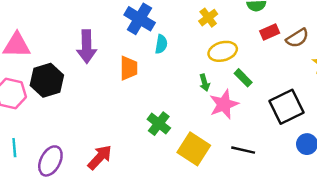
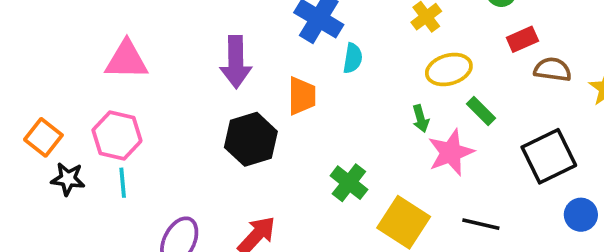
brown semicircle: (297, 38) -> (553, 70), moved, turned -140
black hexagon: (47, 80) -> (251, 139), moved
cyan line: (14, 148) -> (123, 183), moved

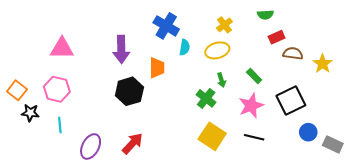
yellow ellipse: (449, 70) -> (217, 50), moved
pink star: (451, 152) -> (251, 106), moved
cyan line: (123, 183) -> (60, 125), moved
green cross: (349, 183) -> (206, 98), moved

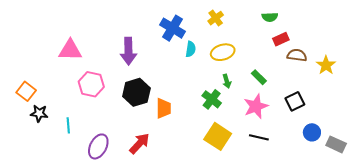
yellow cross: (224, 25) -> (216, 18), moved
orange trapezoid: (157, 68) -> (164, 108), moved
pink hexagon: (57, 89) -> (91, 84), moved
black square: (291, 100) -> (295, 101), size x0.7

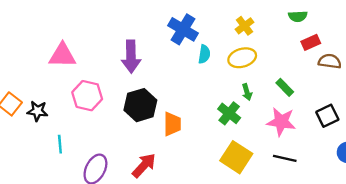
yellow cross: (216, 18) -> (245, 26), moved
pink star: (256, 106) -> (281, 122), turned 30
black star: (39, 113) -> (37, 111), moved

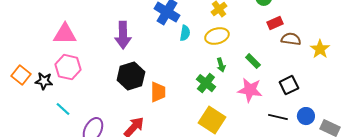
pink hexagon: (87, 96) -> (68, 67), moved
cyan line: (60, 144) -> (63, 109), turned -42
black line: (285, 158) -> (278, 117), moved

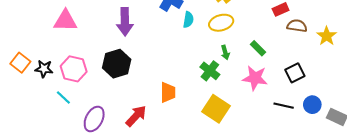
pink hexagon: (68, 67) -> (74, 69), moved
black hexagon: (131, 76) -> (117, 64), moved
orange trapezoid: (158, 92) -> (168, 92), moved

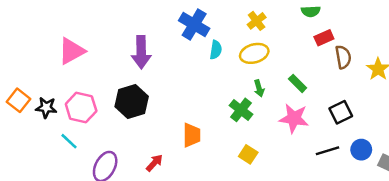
pink triangle: (65, 21) -> (71, 51), turned -30
brown semicircle: (297, 26) -> (343, 57), turned 72
black line: (284, 106) -> (328, 151), turned -30
yellow square: (216, 109) -> (248, 154), size x0.6
red arrow: (136, 116) -> (154, 163), size x0.7

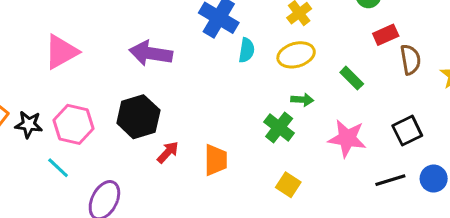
purple arrow: (141, 52) -> (151, 53), turned 100
green rectangle: (298, 83) -> (352, 78), moved
green arrow: (259, 88) -> (302, 100), turned -70
red arrow: (154, 163) -> (168, 152), moved

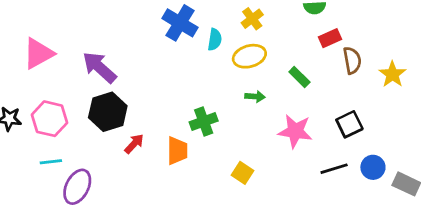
cyan semicircle: (247, 50) -> (215, 40), moved
purple arrow: (151, 53) -> (99, 67), moved, turned 33
green cross: (279, 128) -> (204, 121), moved, turned 32
cyan line: (58, 168) -> (51, 162), moved, turned -50

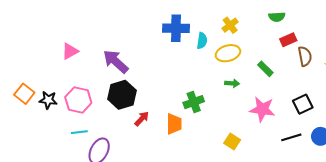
blue cross: (180, 23) -> (176, 28), turned -30
pink triangle: (38, 53) -> (70, 51), size x0.7
yellow square: (242, 173) -> (232, 142), moved

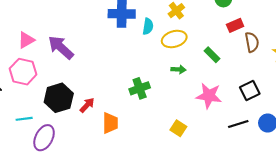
pink triangle: (70, 51) -> (26, 40), moved
black hexagon: (122, 95) -> (59, 98), moved
pink hexagon: (78, 100) -> (23, 72), moved
orange trapezoid: (174, 124) -> (110, 123), moved

